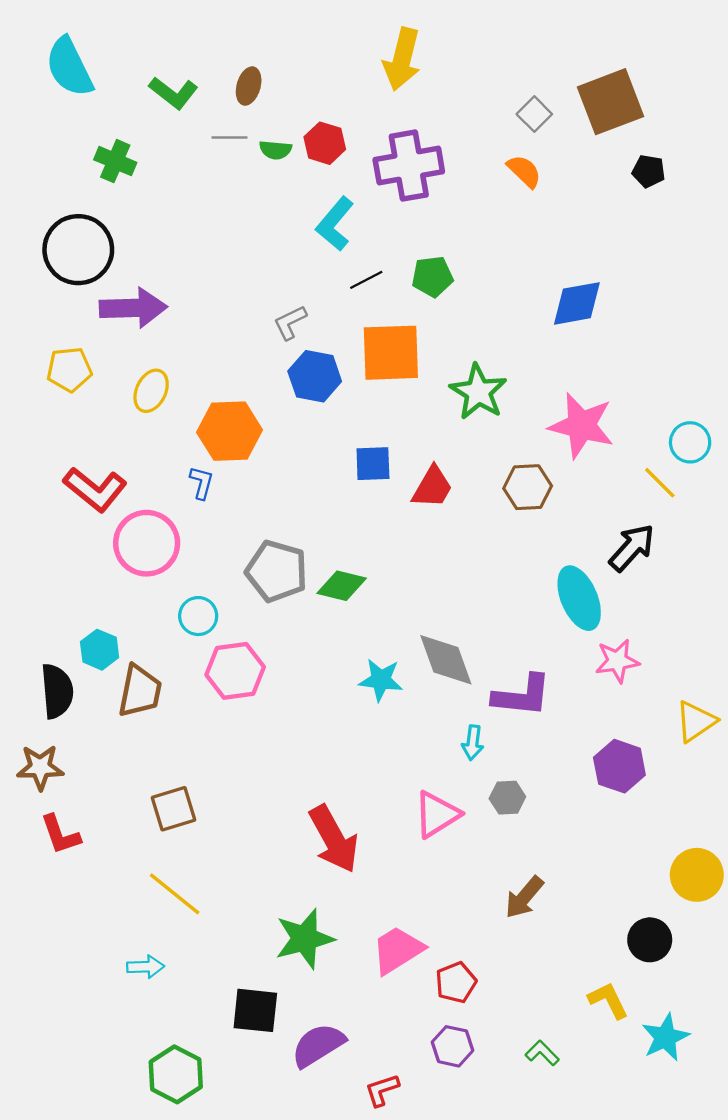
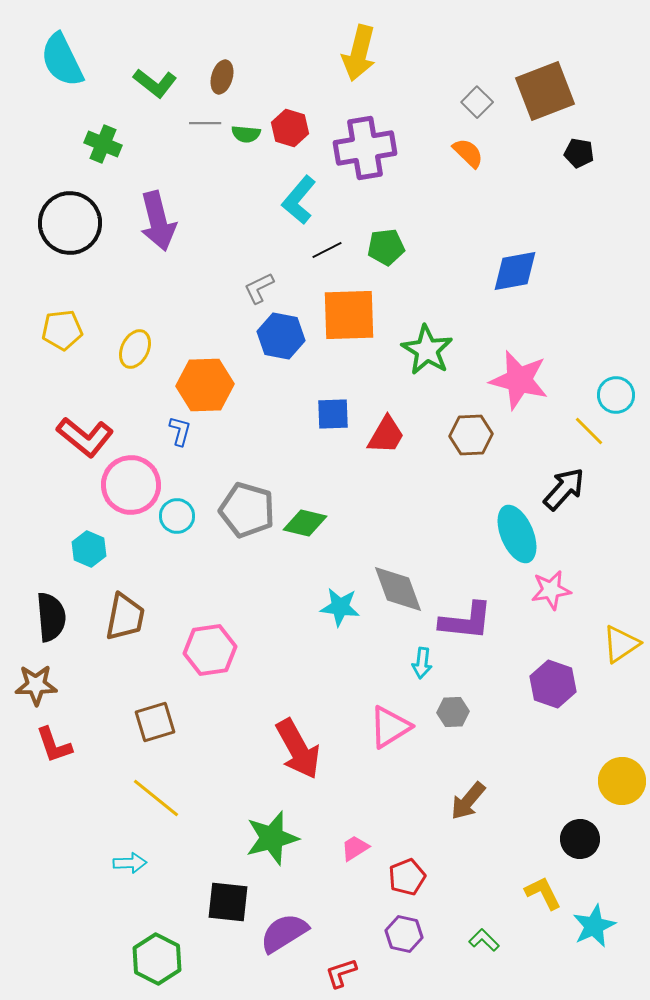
purple arrow: (133, 308) -> (158, 221), moved, turned 78
cyan circle: (198, 616) -> (177, 516), moved
cyan hexagon: (100, 650) -> (89, 549), moved
pink hexagon: (235, 671) -> (210, 650), moved
pink trapezoid: (398, 950) -> (355, 848), size x0.6

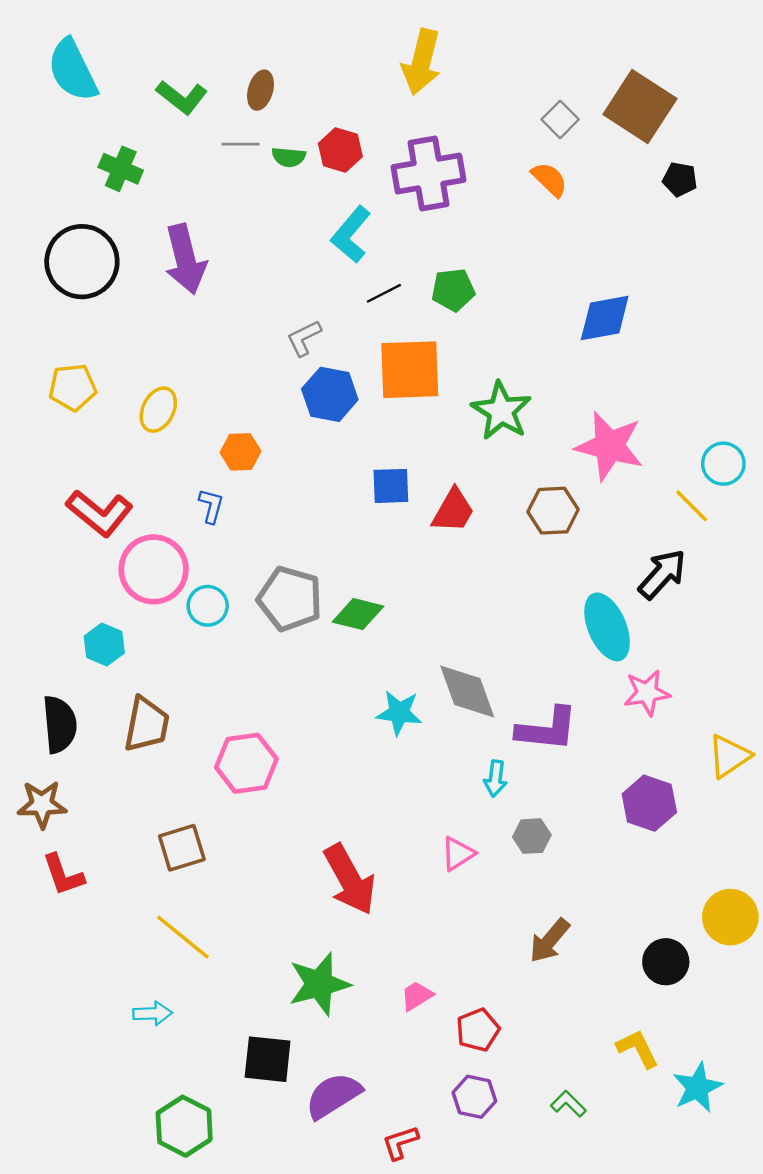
brown square: (545, 91) -> (640, 107), turned -36
orange hexagon: (205, 385) -> (241, 452), size x0.6
pink triangle: (390, 727) -> (458, 854), size x0.7
black circle: (580, 839) -> (666, 962), moved

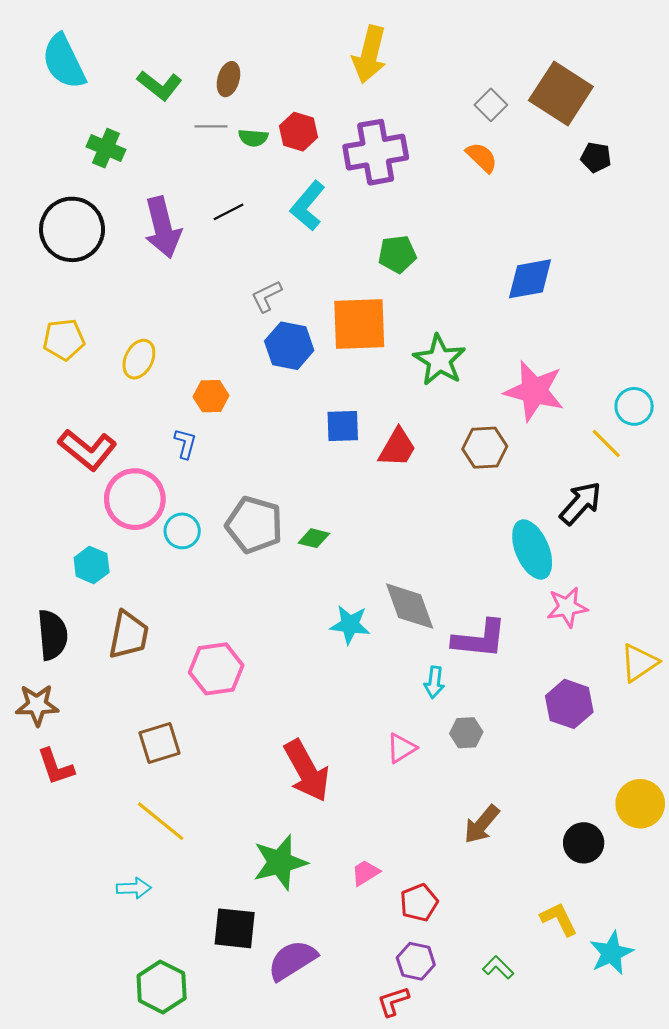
black line: (384, 293) -> (228, 212), moved
green diamond: (358, 614) -> (314, 538), size x0.7
red L-shape: (400, 1143) -> (393, 1001), moved

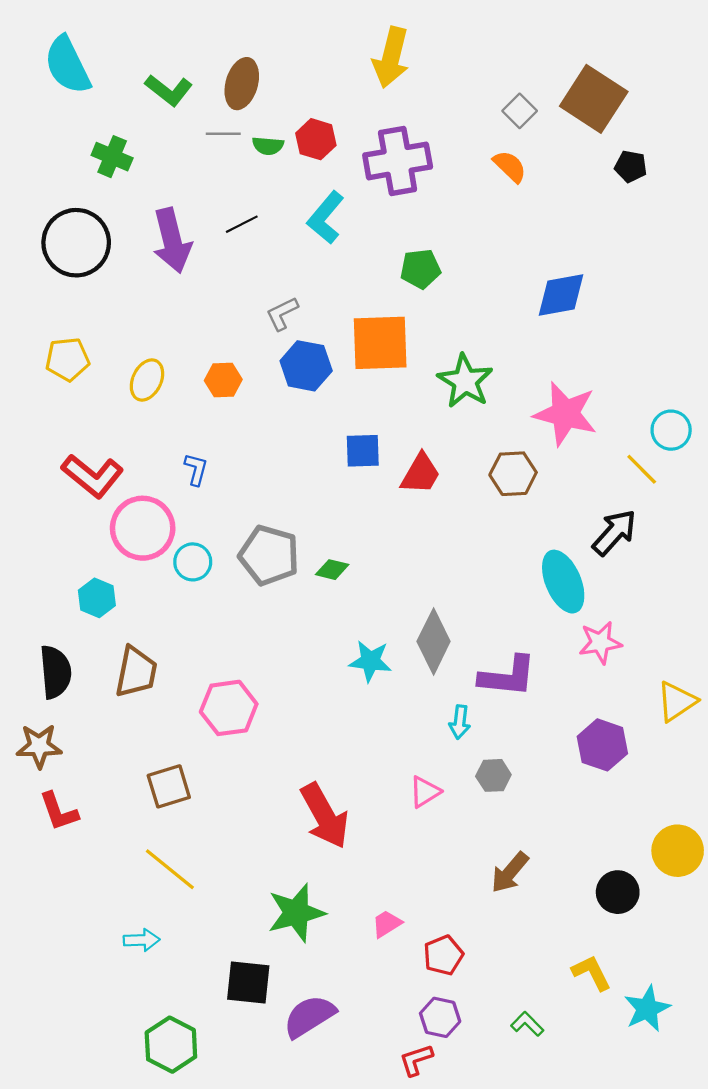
brown ellipse: (228, 79) -> (242, 84), size x1.4
orange hexagon: (211, 396) -> (223, 380), moved
gray diamond: (410, 606) -> (434, 641), turned 46

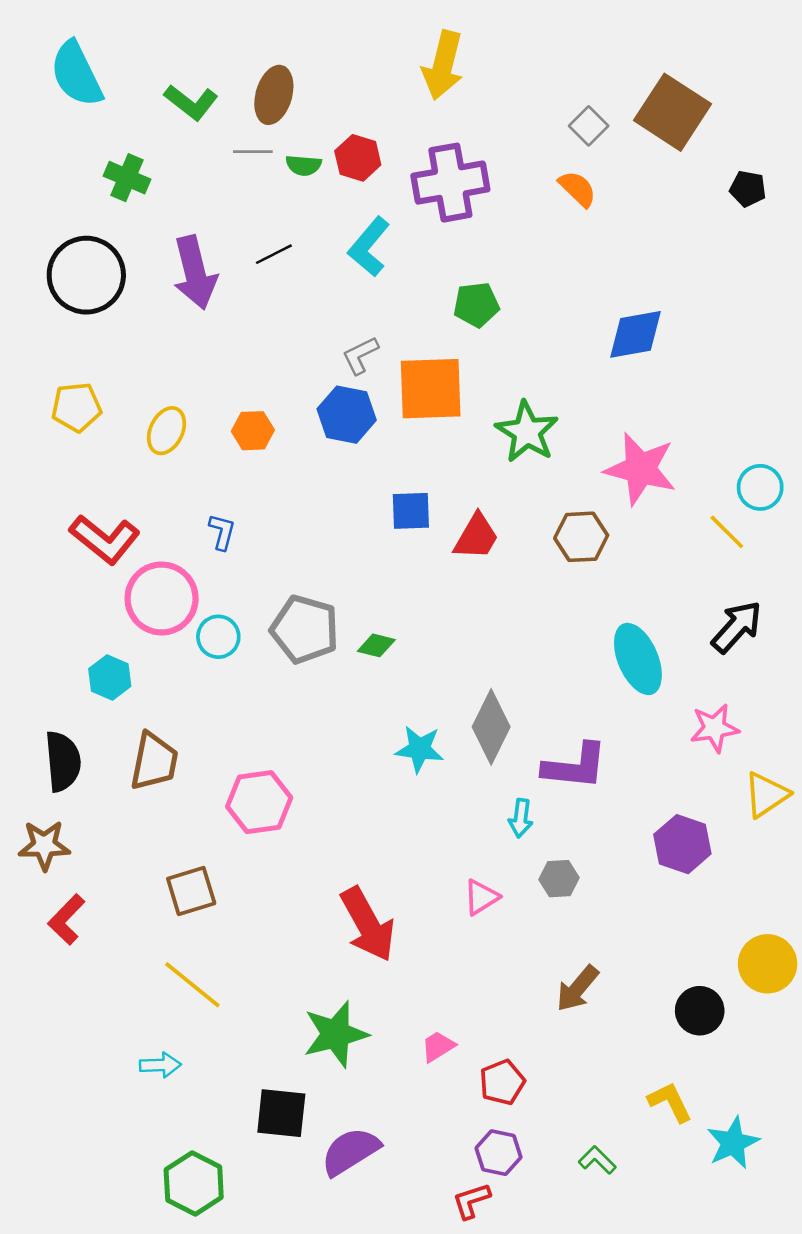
black pentagon: (631, 166) -> (748, 189), moved
gray L-shape: (282, 314) -> (360, 355), moved
black arrow: (614, 533) -> (737, 627), moved
pink star: (600, 643) -> (714, 728), moved
red L-shape: (59, 811) -> (67, 919), turned 63

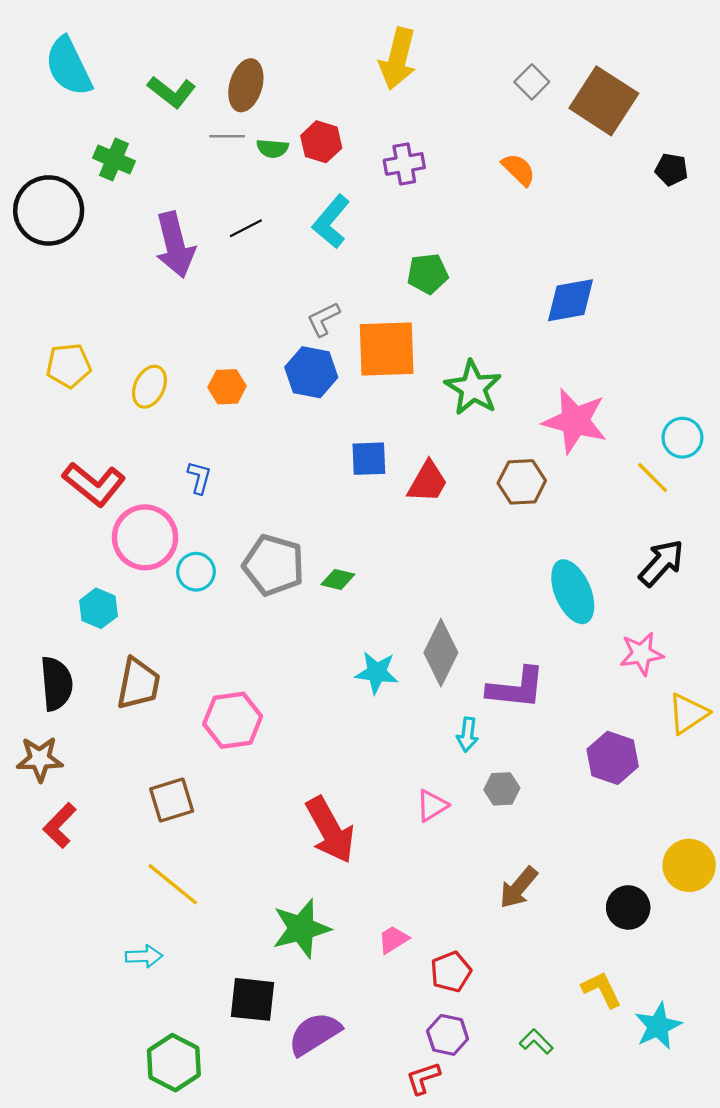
gray square: (589, 126) -> (532, 82), moved
purple cross: (450, 183) -> (404, 164), size x0.6
black circle: (86, 275) -> (49, 210), moved

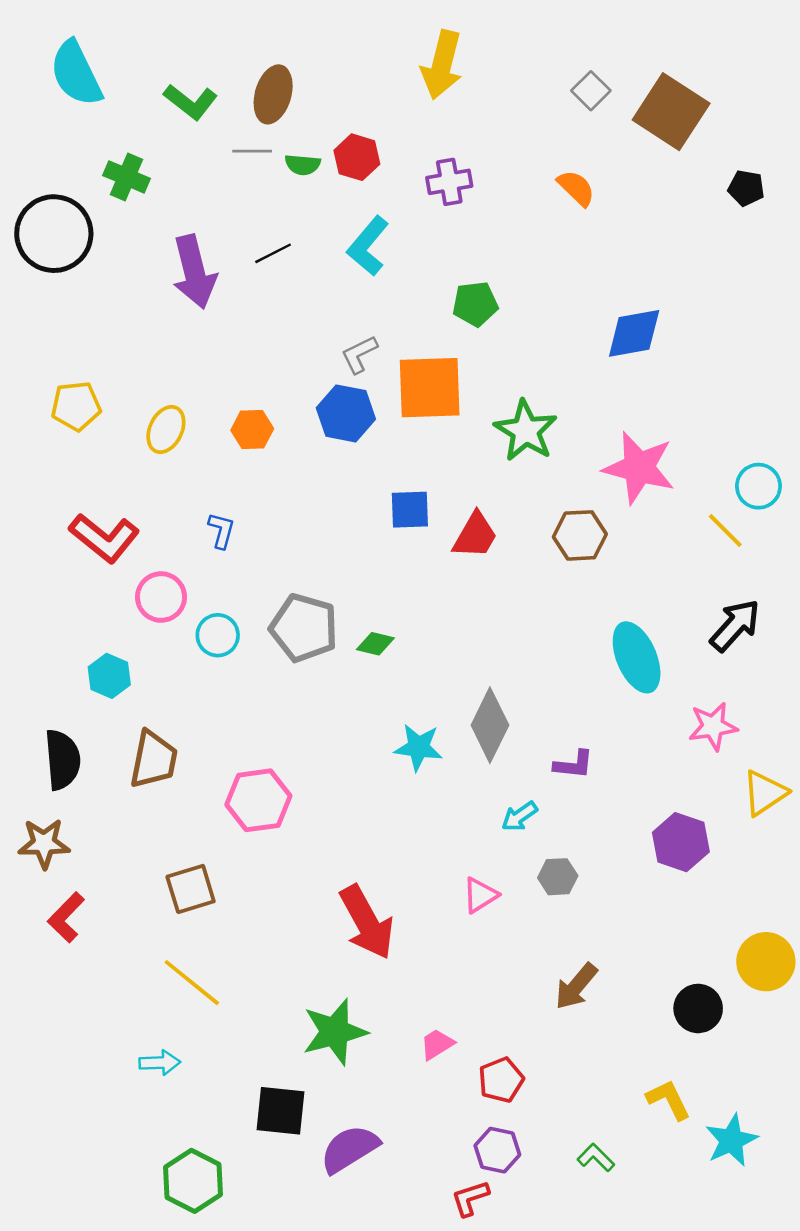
pink circle: (145, 537) -> (161, 597), size x0.7
purple L-shape: (516, 688) -> (574, 765), size x0.6
cyan arrow: (467, 735) -> (519, 816), turned 48

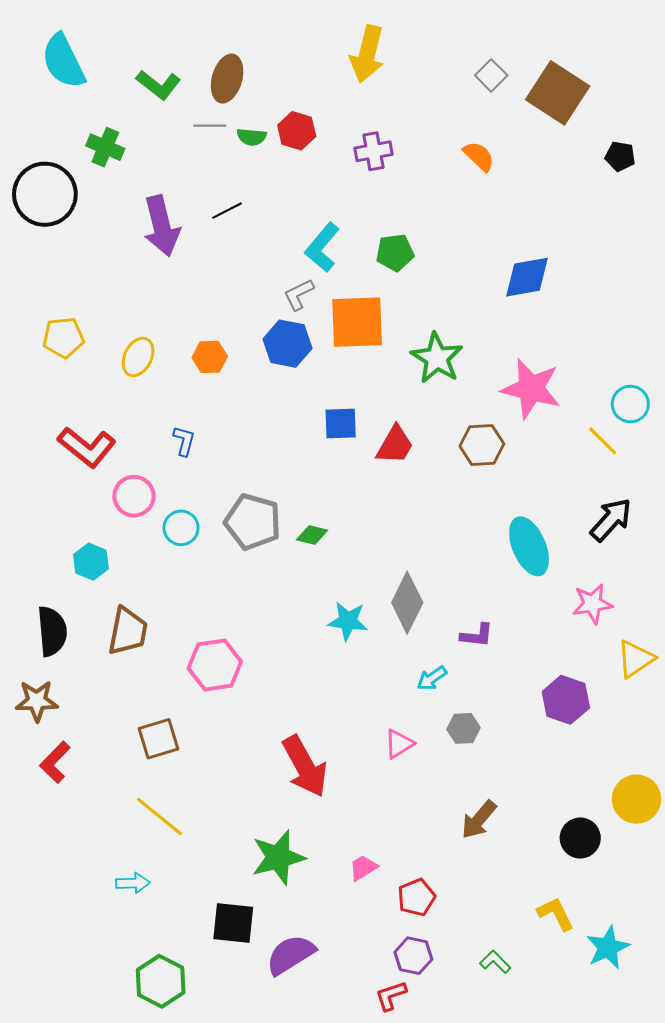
cyan L-shape: (368, 246) -> (322, 247), moved

